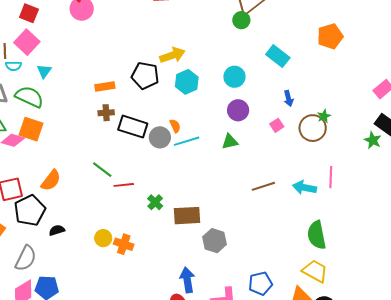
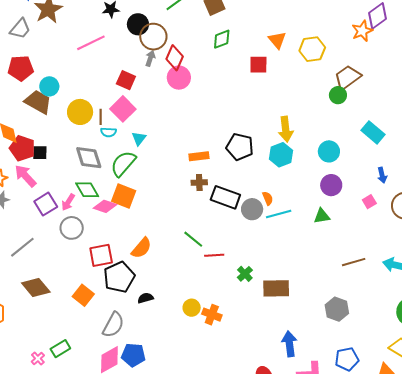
yellow arrow: (172, 55) -> (286, 129), moved, turned 100
green semicircle: (29, 97) -> (123, 164), turned -76
gray hexagon: (215, 241) -> (337, 309), moved
blue arrow: (187, 280) -> (289, 344), moved

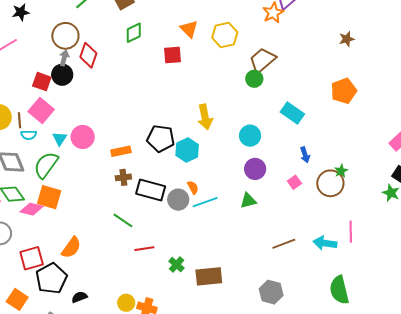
black circle: (138, 24) -> (62, 75), moved
pink circle: (179, 78) -> (83, 137), moved
cyan hexagon: (281, 155) -> (187, 150), moved
green line: (193, 239) -> (123, 220), moved

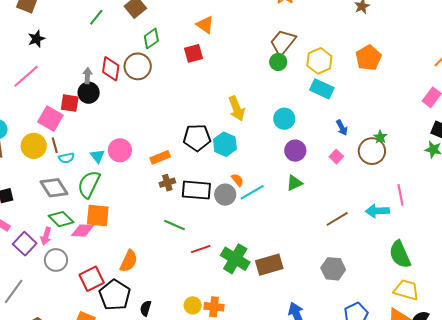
yellow hexagon: (225, 35) -> (319, 61), moved
brown circle: (65, 36) -> (138, 66), moved
pink square: (41, 111) -> (50, 119), moved
green cross: (176, 265) -> (235, 259), size x1.8
black semicircle: (79, 297) -> (146, 308), turned -42

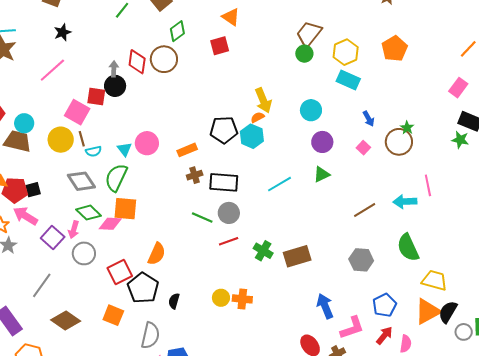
orange semicircle: (237, 180) -> (257, 117), moved, turned -80
gray circle: (225, 195) -> (229, 213), moved
green semicircle: (400, 254) -> (408, 248), moved
green cross: (235, 259) -> (263, 251), size x0.7

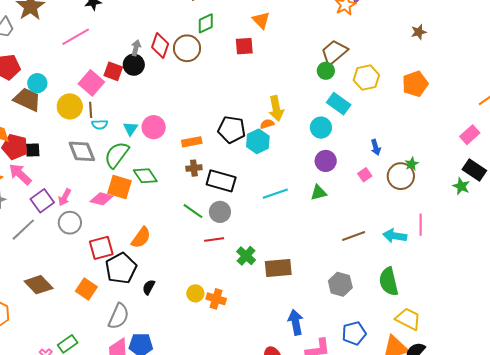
cyan rectangle: (348, 80) -> (339, 104), moved
green diamond: (89, 213) -> (145, 176), moved
gray line: (42, 285) -> (23, 230), moved

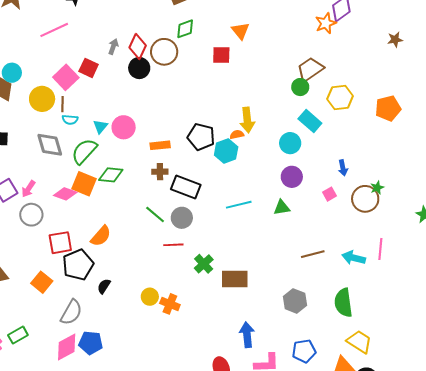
brown star: (419, 32) -> (395, 40), moved
black circle: (134, 65) -> (139, 68), moved
green diamond: (145, 176) -> (111, 175), turned -55

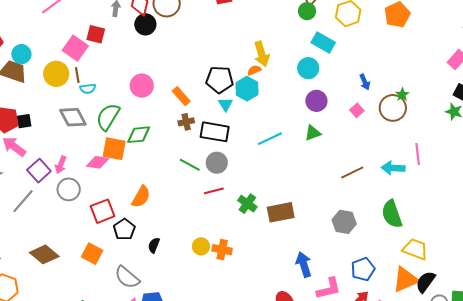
cyan triangle: (100, 127) -> (226, 104), moved
orange rectangle: (160, 145) -> (181, 96), turned 66
black pentagon: (78, 265) -> (124, 229), size x0.7
gray semicircle: (71, 312) -> (127, 277), turned 112

